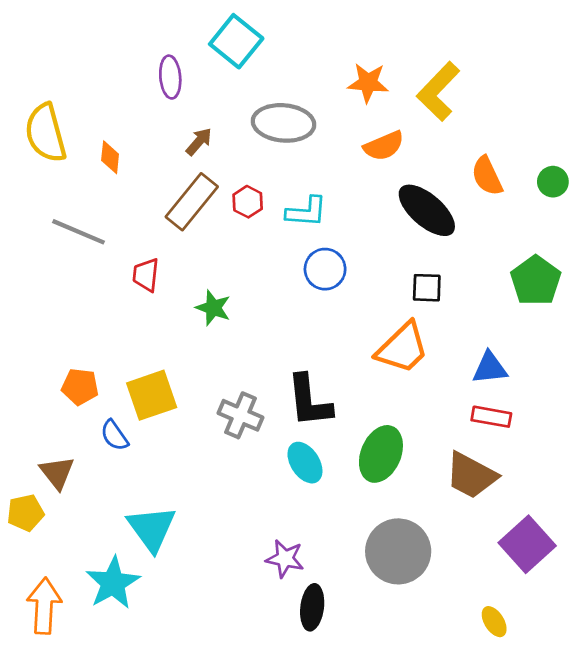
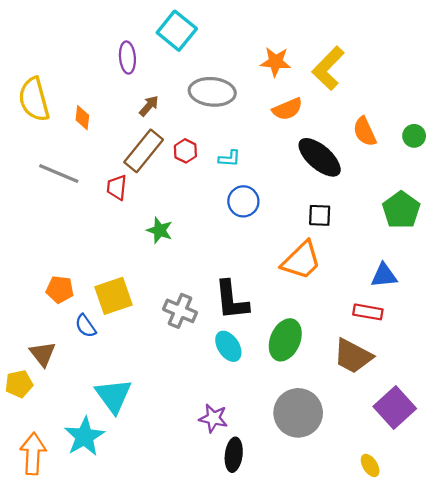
cyan L-shape: (306, 212) -> (229, 158), size x0.7
red trapezoid: (146, 275) -> (117, 187), moved
blue triangle: (490, 368) -> (384, 275), moved

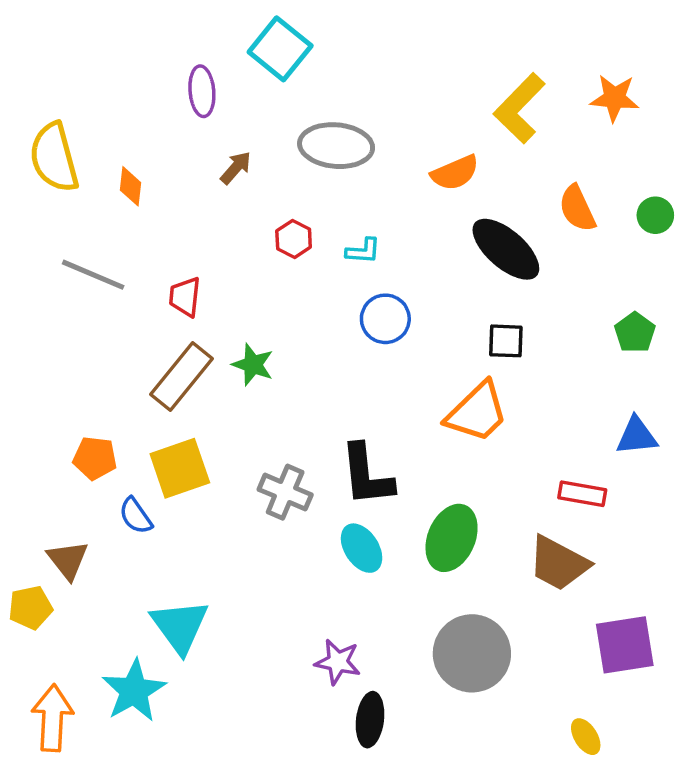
orange star: (276, 62) -> (615, 98), moved
brown rectangle: (144, 151) -> (182, 377), moved
green pentagon: (401, 210) -> (635, 332), size x0.7
blue triangle: (384, 275) -> (637, 436), moved
purple square: (395, 408) -> (625, 645), turned 33

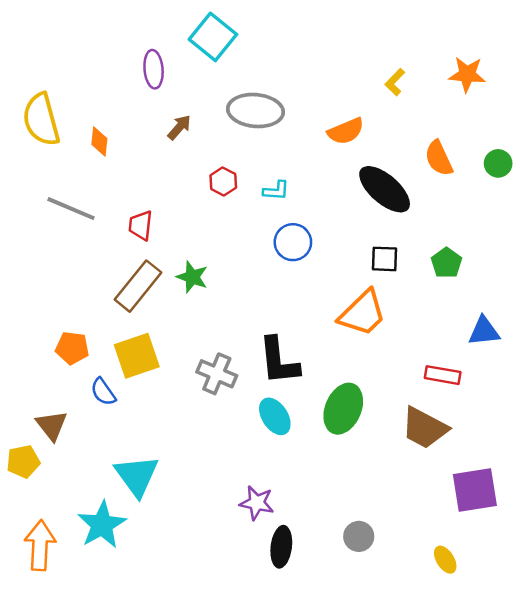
yellow L-shape: (519, 108) -> (395, 82), size x0.5
green pentagon: (635, 332) -> (446, 263), moved
gray circle: (472, 653) -> (359, 536), moved, size x0.5

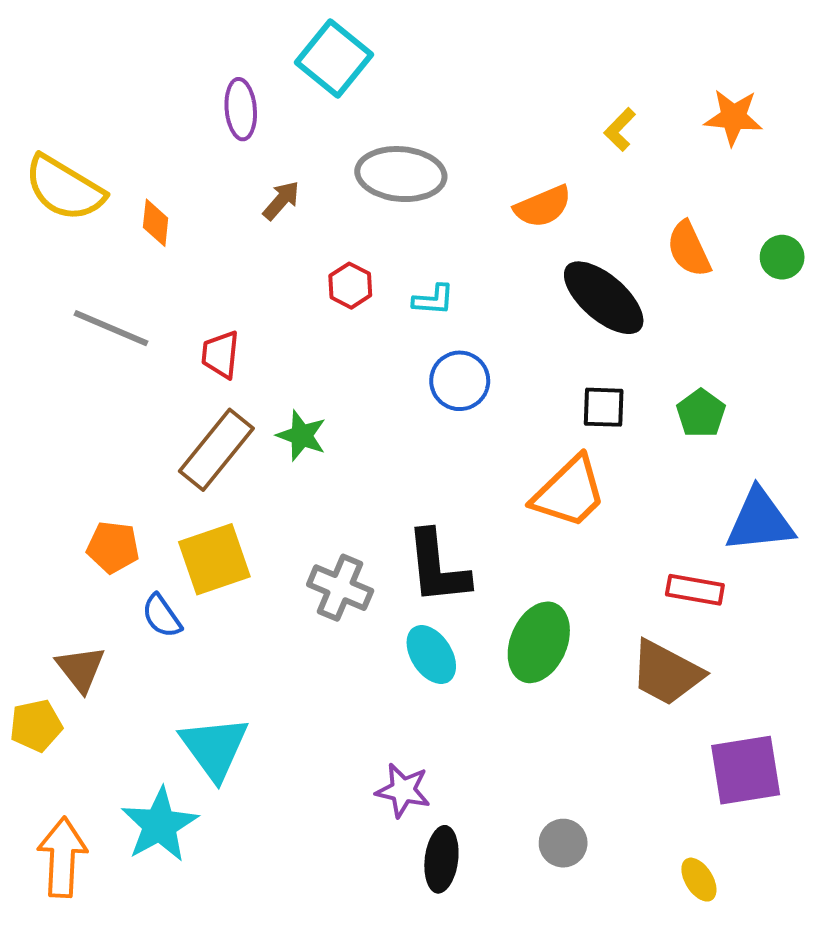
yellow semicircle: (41, 120) -> (64, 188), turned -44
blue triangle: (484, 331) -> (760, 521), size x1.4

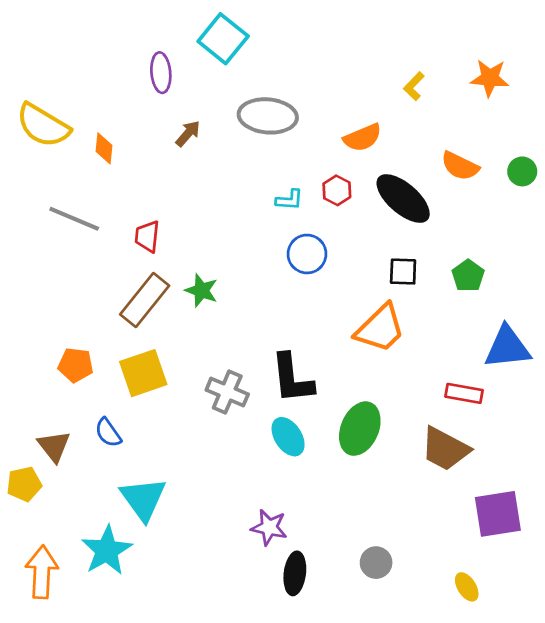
orange semicircle: (689, 249) -> (460, 166), turned -39
red hexagon: (350, 286) -> (337, 190), moved
blue semicircle: (162, 616) -> (108, 433), moved

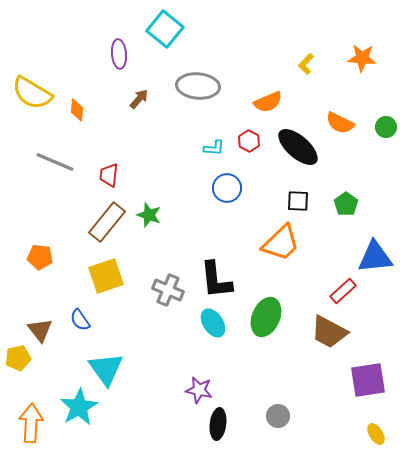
orange pentagon: (76, 365) -> (40, 257), moved
red rectangle: (464, 393) -> (343, 291), turned -52
yellow ellipse: (467, 587) -> (376, 434), moved

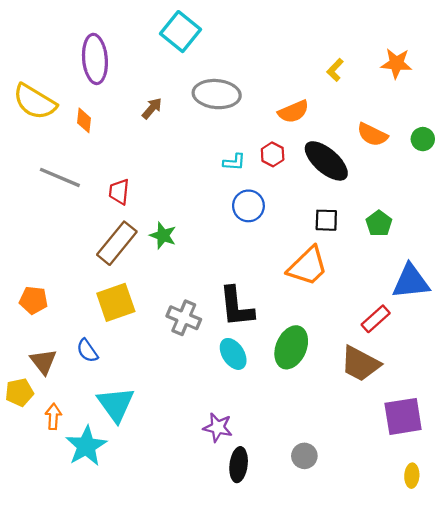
purple ellipse: (119, 54) -> (95, 59), moved, size x1.5
orange pentagon: (40, 257) -> (34, 300), moved
orange arrow: (31, 423) -> (53, 416), moved, size x0.6
yellow ellipse: (376, 434) -> (412, 476), turned 35

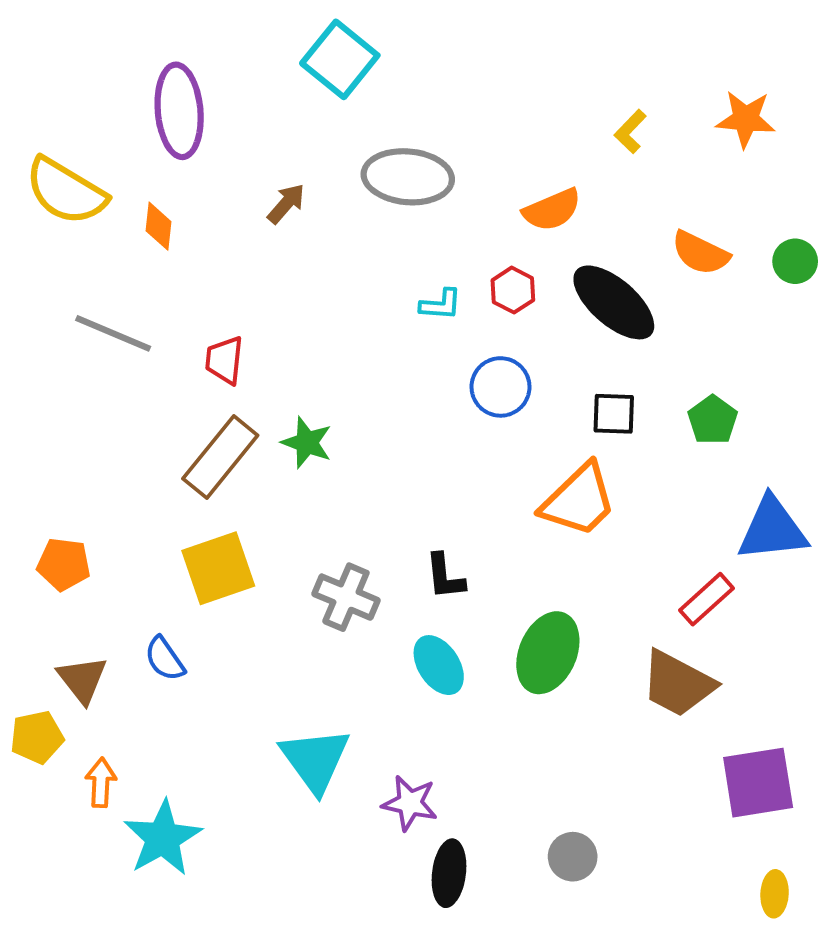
blue circle: (248, 206) -> (501, 387), moved
black L-shape: (236, 307) -> (445, 576), size x0.6
cyan triangle: (116, 404) -> (315, 760), moved

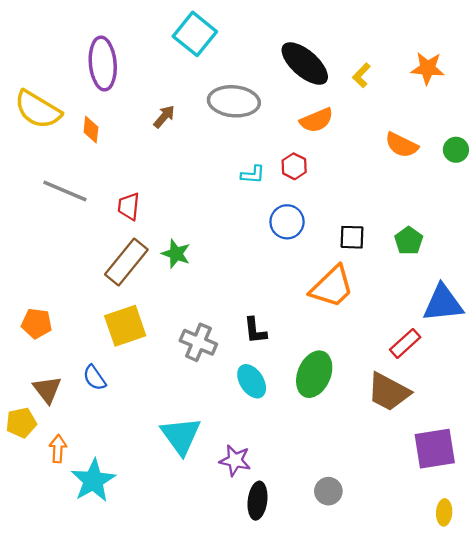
black ellipse: (614, 302) -> (305, 64), moved

